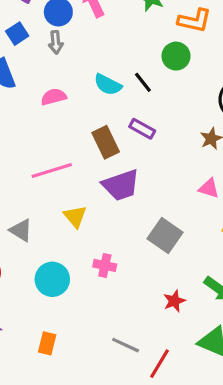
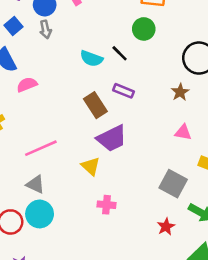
pink semicircle: (54, 97) -> (27, 85), moved
pink line: (52, 170) -> (41, 148), moved
yellow triangle: (75, 216) -> (91, 166), moved
gray square: (165, 236) -> (173, 184), moved
cyan circle: (52, 279) -> (40, 214), moved

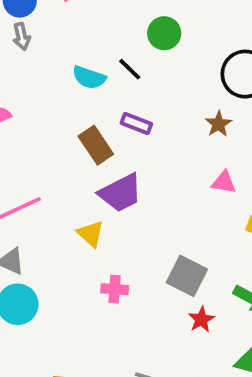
gray square: (173, 184) -> (187, 276), moved

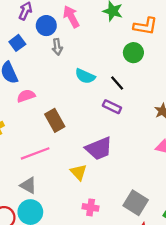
gray arrow: (22, 37) -> (57, 47), moved
black line: (130, 69) -> (117, 83), moved
brown rectangle: (96, 145) -> (55, 120), moved

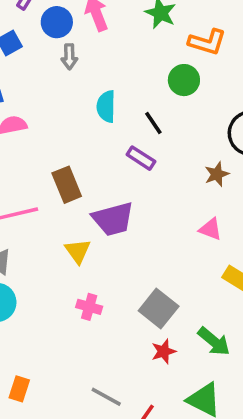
cyan semicircle: (85, 76) -> (106, 106), turned 60
brown rectangle: (55, 120) -> (67, 185), moved

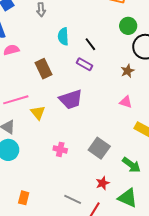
green circle: (184, 80) -> (128, 26), moved
brown rectangle: (67, 185) -> (44, 69), moved
yellow triangle: (78, 251) -> (38, 113), moved
red star: (164, 351) -> (103, 183), moved

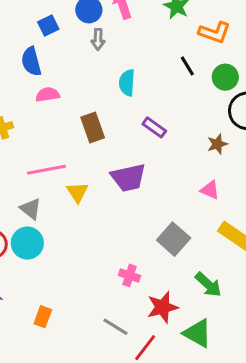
black line: (90, 44) -> (187, 66), moved
gray square: (99, 148) -> (174, 239), moved
pink cross: (60, 149) -> (129, 275), moved
red star: (103, 183) -> (163, 307), size x1.5

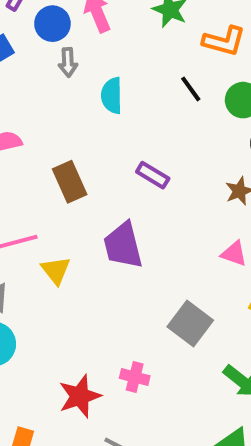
cyan semicircle: (127, 83) -> (112, 96), moved
purple trapezoid: (128, 178) -> (123, 245), turned 93
red star: (163, 307) -> (80, 396), moved

